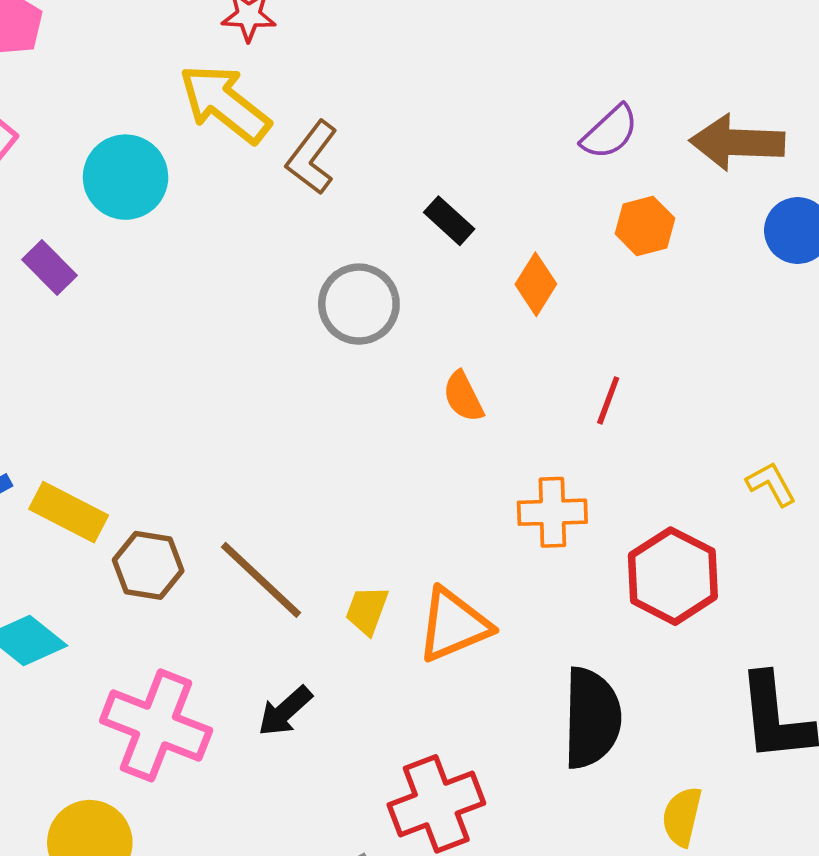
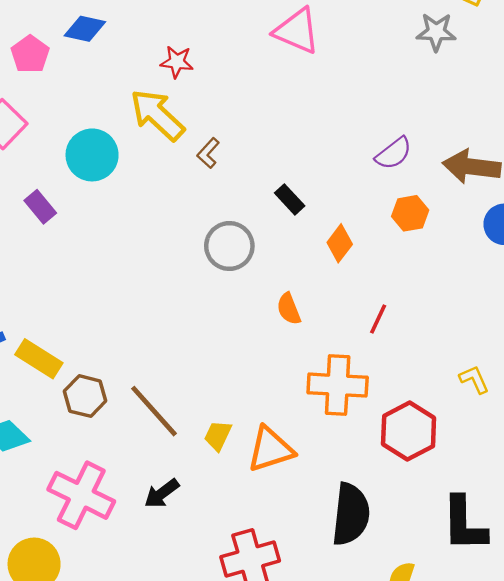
brown L-shape: (312, 158) -> (208, 153), size x0.7
orange cross: (552, 512) -> (338, 385), size x1.4

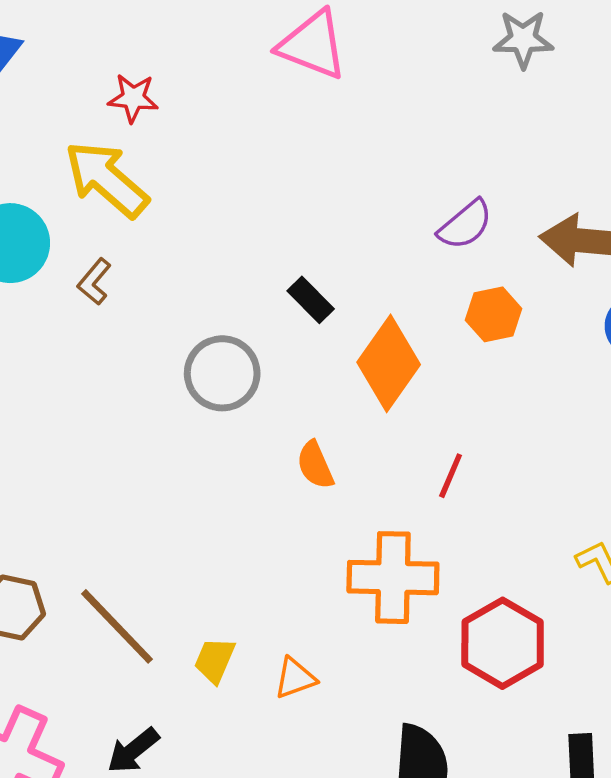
brown L-shape: (208, 153) -> (94, 282), moved
orange diamond: (340, 243) -> (389, 363), size x1.6
orange triangle: (270, 449) -> (295, 678), size x0.6

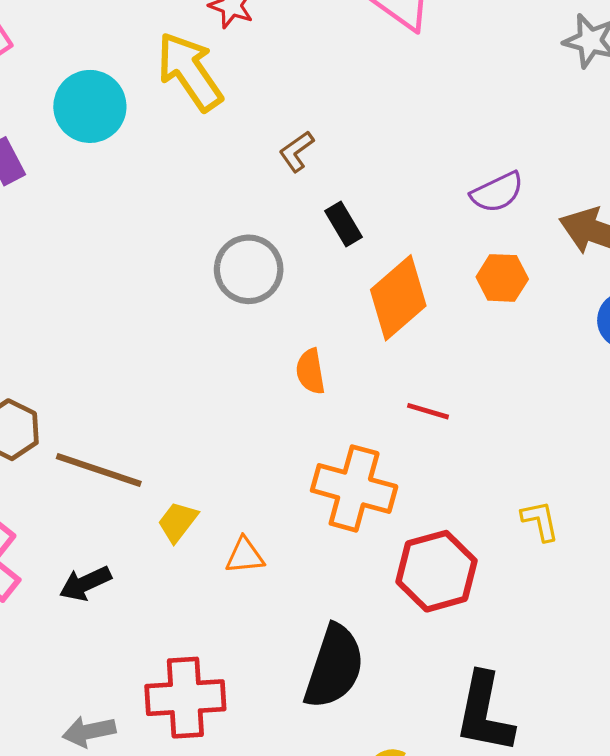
brown L-shape: (94, 282) -> (296, 151), moved
red line: (451, 476) -> (428, 411), turned 69
brown line: (117, 626) -> (99, 470), turned -42

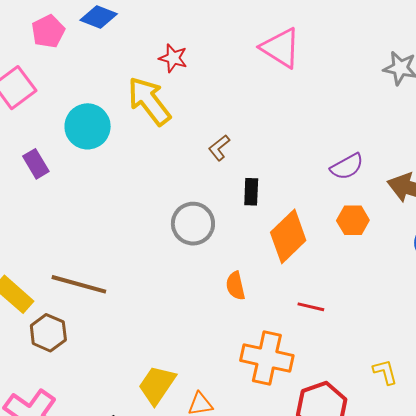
black rectangle: (343, 224) -> (251, 192), turned 36
brown line: (99, 470) -> (79, 284), moved
yellow trapezoid: (178, 522) -> (157, 385), size x1.5

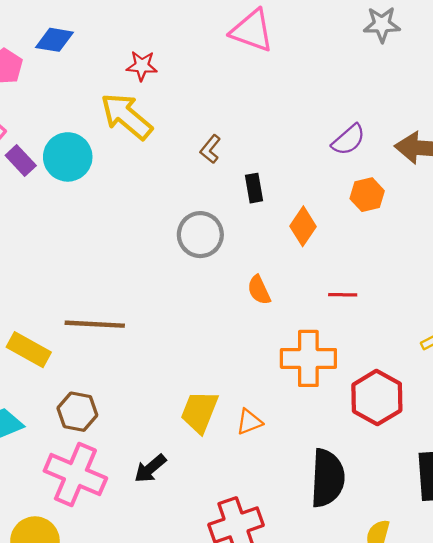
purple rectangle: (36, 164) -> (21, 161), moved
orange diamond: (288, 236) -> (303, 226), size x0.7
brown hexagon: (48, 333) -> (77, 412), moved

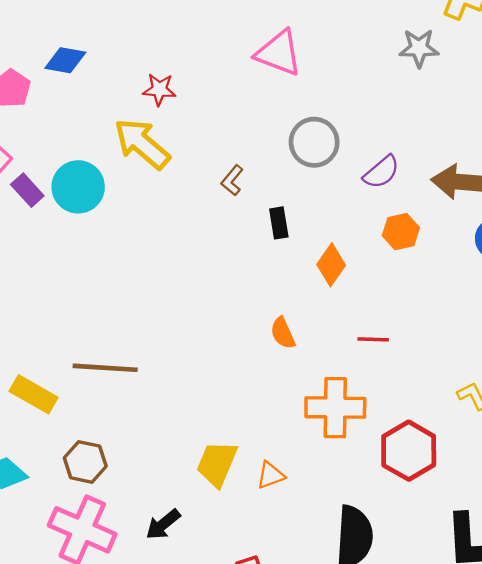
gray circle: (200, 235) -> (314, 142), moved

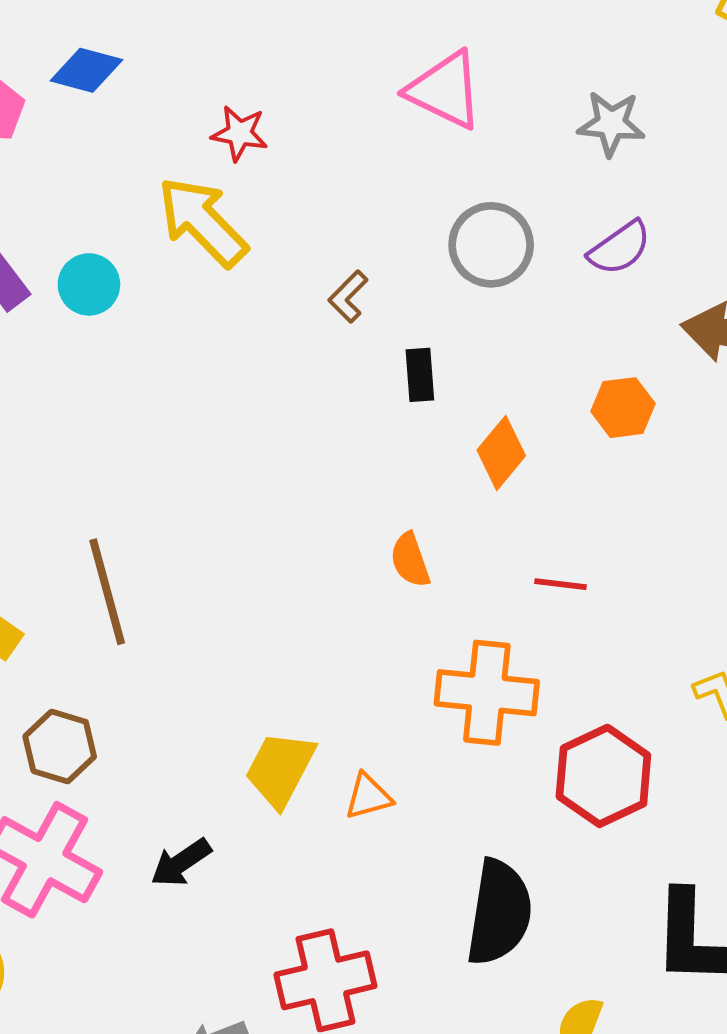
gray star: (419, 48) -> (611, 124), moved
purple semicircle: (381, 172) -> (620, 248), moved
cyan circle: (78, 187) -> (89, 284), size x0.7
brown line: (105, 368) -> (107, 592), turned 66

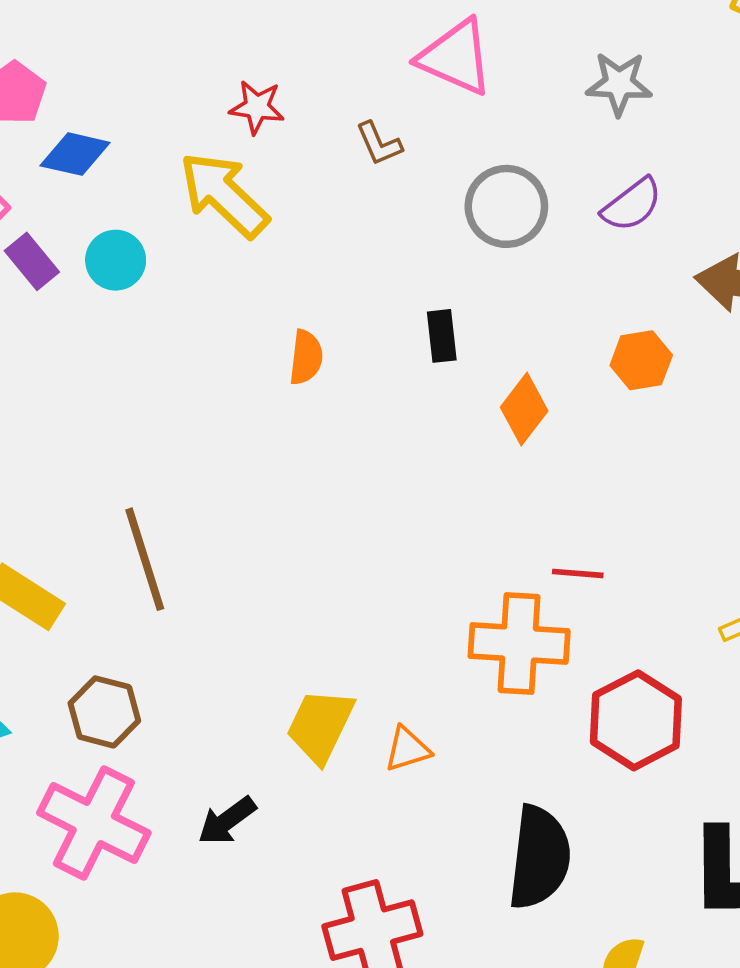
blue diamond: (86, 70) -> (75, 154), moved
brown L-shape: (348, 297) -> (379, 144), moved, turned -66
orange semicircle: (410, 560) -> (306, 357), moved, turned -152
red line: (561, 584) -> (578, 573), moved

